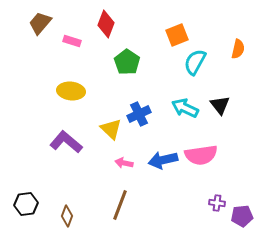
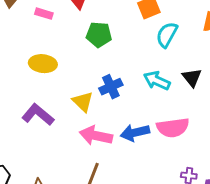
green pentagon: (127, 62) -> (99, 35), turned -30
pink arrow: (124, 163) -> (96, 136), size x1.8

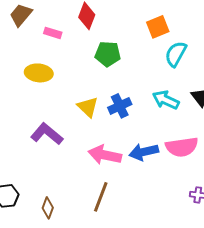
yellow ellipse: (43, 64) -> (39, 73), moved
yellow triangle: (83, 102) -> (88, 107), moved

